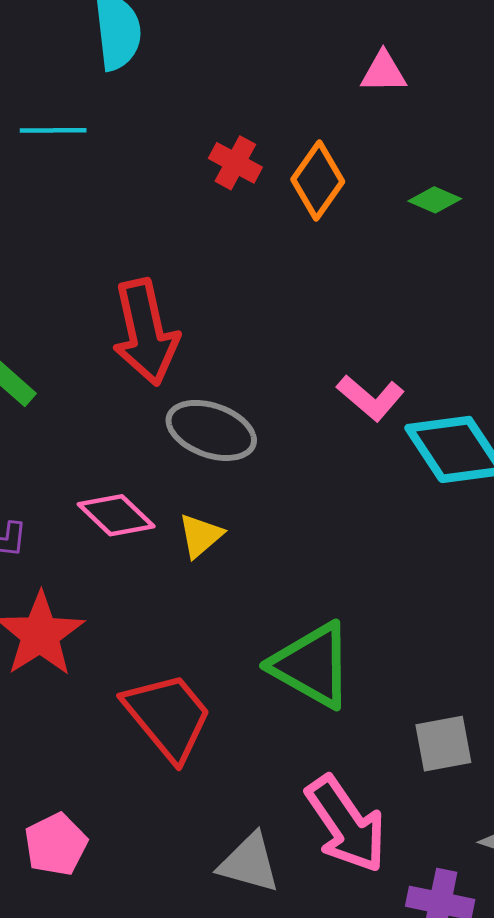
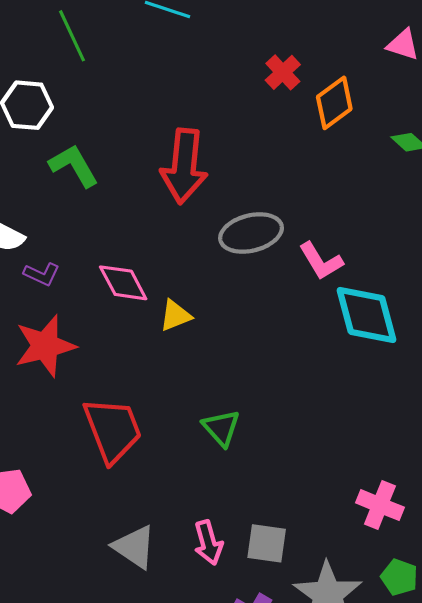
gray ellipse: (211, 430) -> (251, 233), moved, turned -52
green triangle: (312, 665) -> (221, 428), size x0.6
gray square: (443, 744) -> (267, 543), moved
pink arrow: (346, 824) -> (208, 543), size x0.6

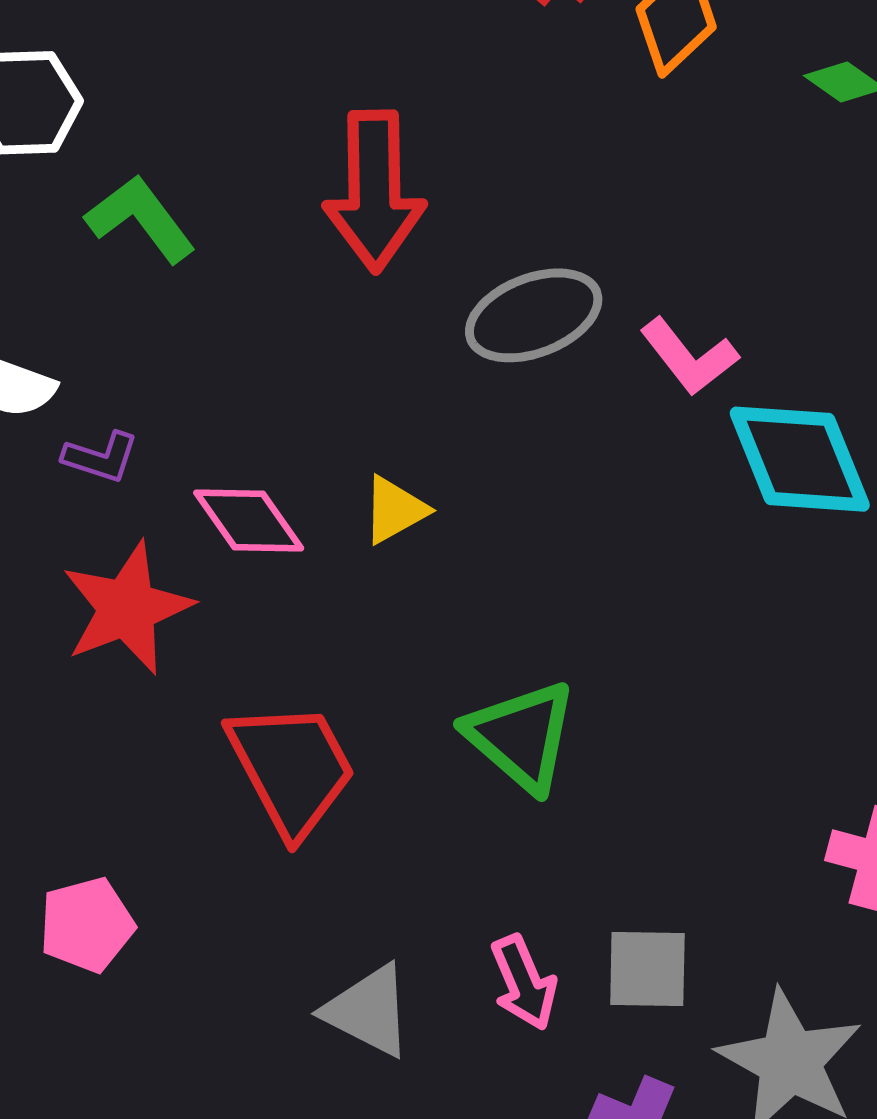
pink diamond: (123, 283) -> (249, 521), moved
green triangle: (221, 428) -> (521, 736), size x1.4

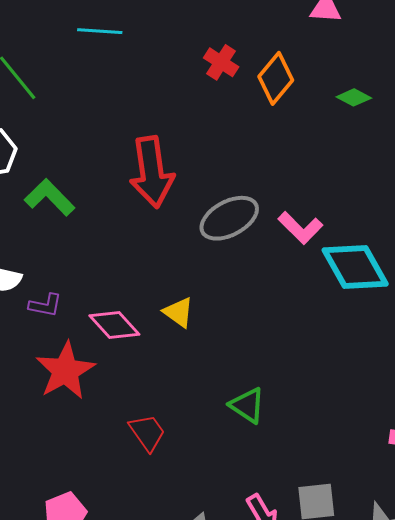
yellow triangle: (395, 510) -> (179, 312), turned -48
green triangle: (521, 736) -> (247, 405), size x0.7
red trapezoid: (292, 768) -> (147, 432), size x0.6

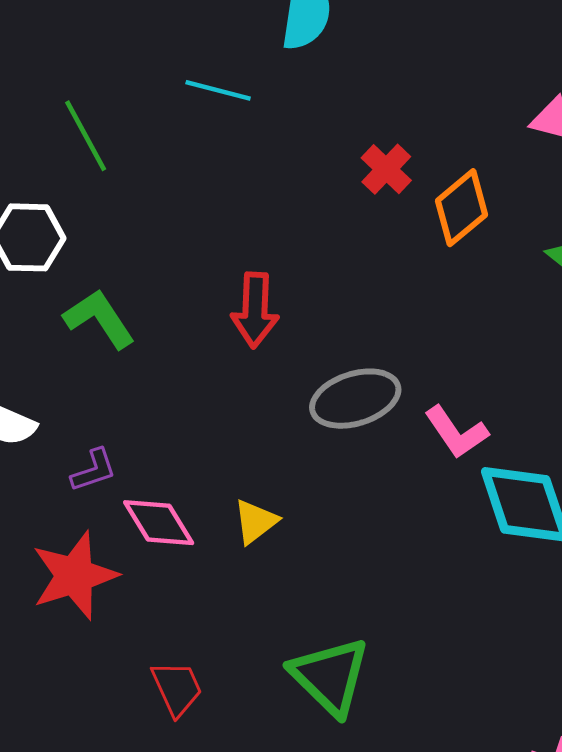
red arrow: (152, 172) -> (255, 310), size x0.7
purple L-shape: (45, 305) -> (94, 470), moved, turned -40
yellow triangle: (179, 312) -> (256, 522), turned 36
green triangle: (247, 405) -> (330, 676), size x1.5

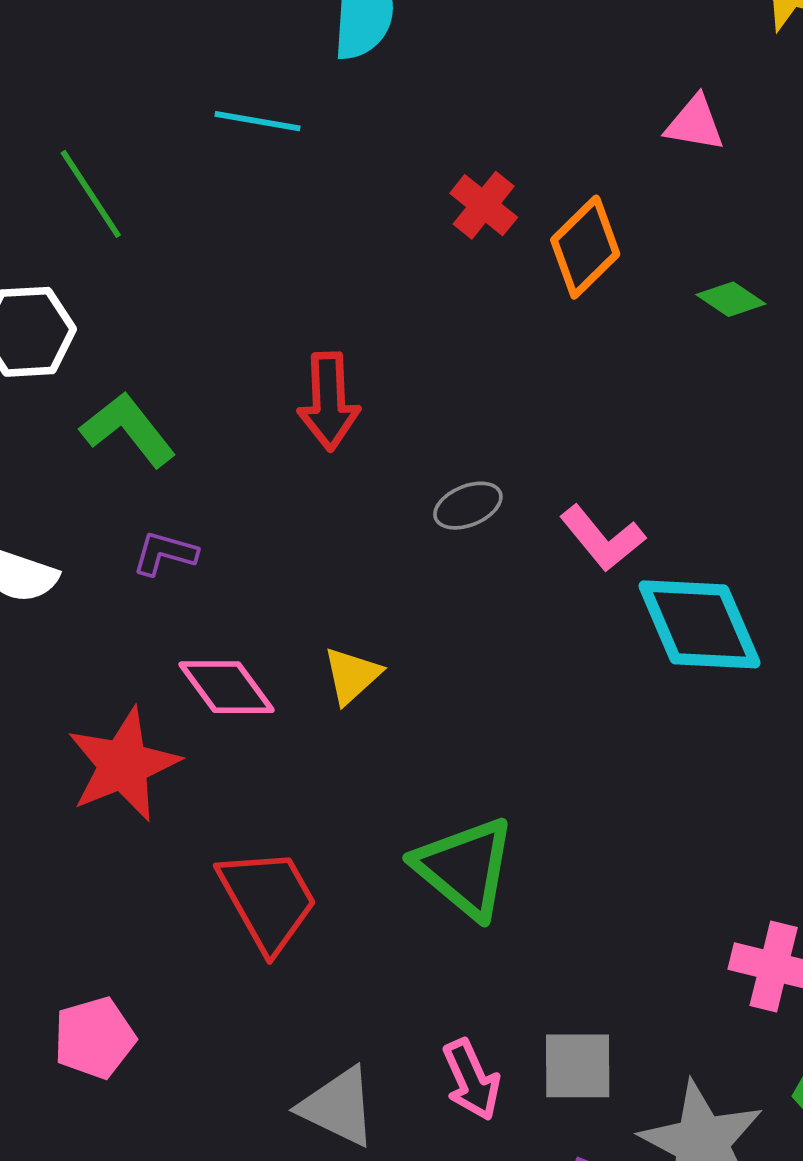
gray ellipse: (355, 399) -> (468, 506), size x0.6
purple L-shape: (94, 470) -> (165, 553), moved, turned -141
red trapezoid: (177, 688) -> (268, 900), size x1.5

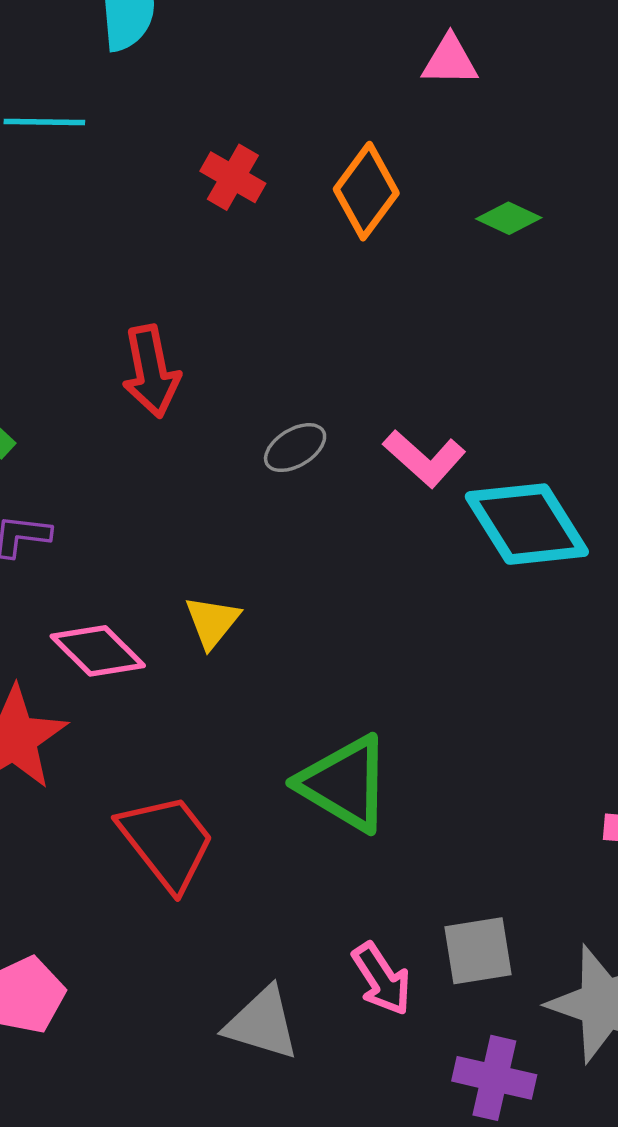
red cross: (484, 205) -> (233, 177), moved

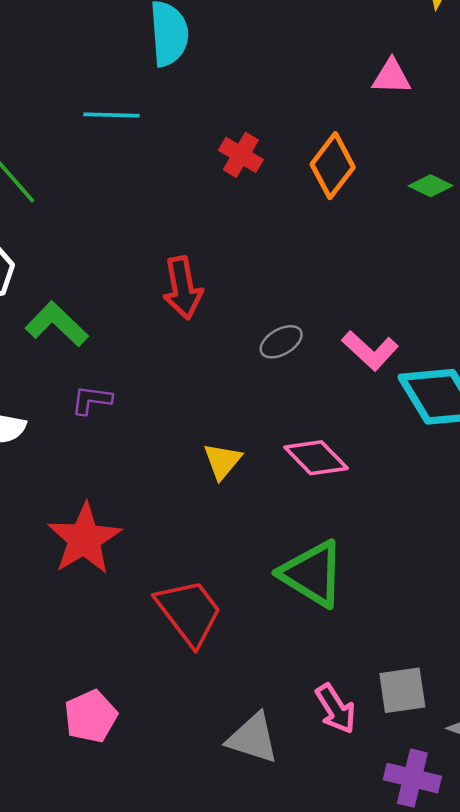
pink diamond: (98, 651) -> (316, 458), moved

